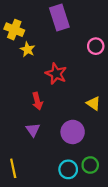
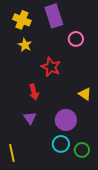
yellow cross: (14, 30) -> (22, 20), moved
pink circle: (96, 46) -> (76, 39), moved
cyan circle: (68, 169) -> (61, 144), moved

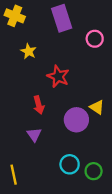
yellow cross: (22, 20) -> (15, 16), moved
pink circle: (76, 39) -> (95, 39), moved
purple circle: (66, 120) -> (76, 120), moved

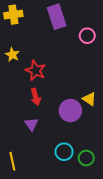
yellow cross: (15, 16) -> (13, 15), turned -30
yellow star: (28, 51) -> (12, 55), moved
red star: (58, 76) -> (36, 70), moved

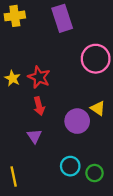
pink circle: (87, 36) -> (96, 59), moved, size x1.6
yellow star: (12, 55) -> (12, 78), moved

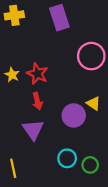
purple triangle: (34, 136) -> (33, 130), size x1.5

